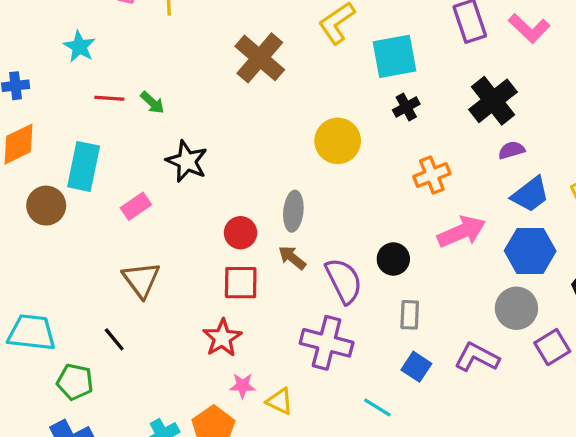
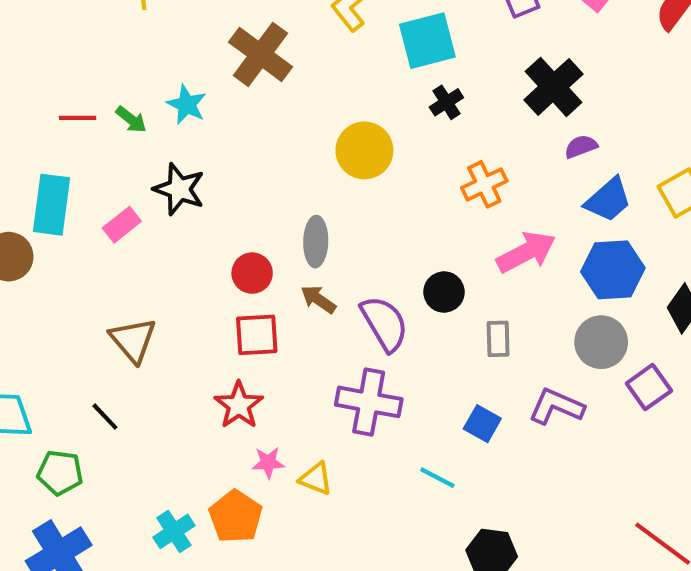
cyan star: (79, 47) -> (187, 105), moved
pink rectangle: (136, 206) -> (122, 225), moved
gray rectangle: (410, 315) -> (498, 339), moved

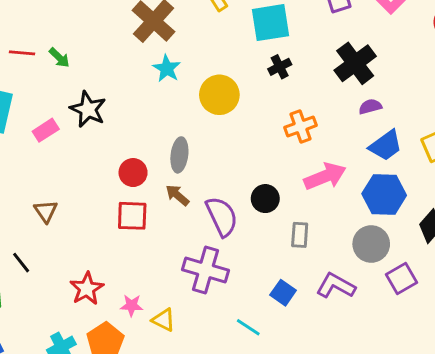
cyan star: (187, 105) -> (167, 68), moved
brown triangle: (133, 340) -> (46, 211), size x0.7
red star: (239, 405) -> (87, 289), moved

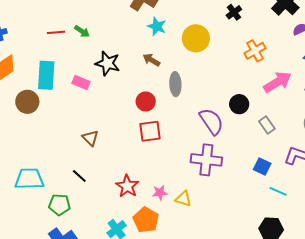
pink rectangle: (46, 130) -> (81, 83), turned 66
brown arrow: (177, 195) -> (151, 60), moved
gray rectangle: (300, 235) -> (267, 125), turned -30
cyan line: (248, 327) -> (278, 191), moved

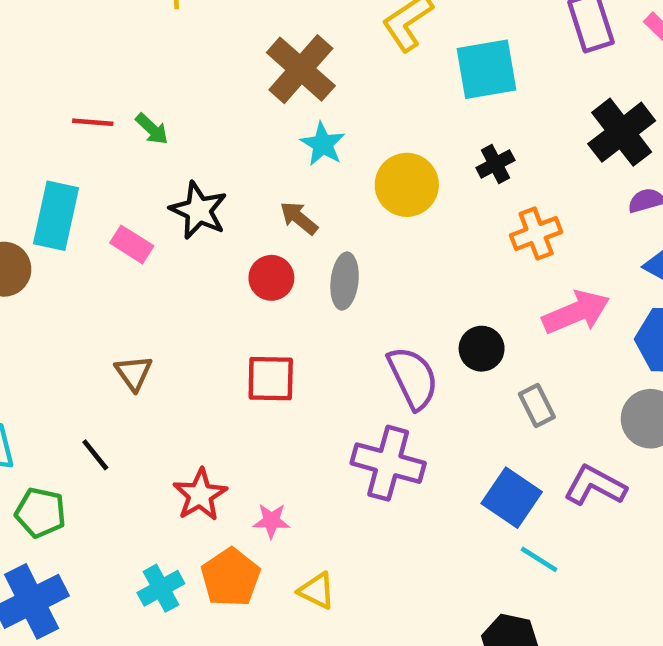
black cross: (234, 12) -> (495, 164), moved
red circle: (146, 101) -> (271, 278), moved
blue square: (262, 167) -> (512, 498), size x1.4
yellow triangle: (183, 199) -> (317, 591), moved

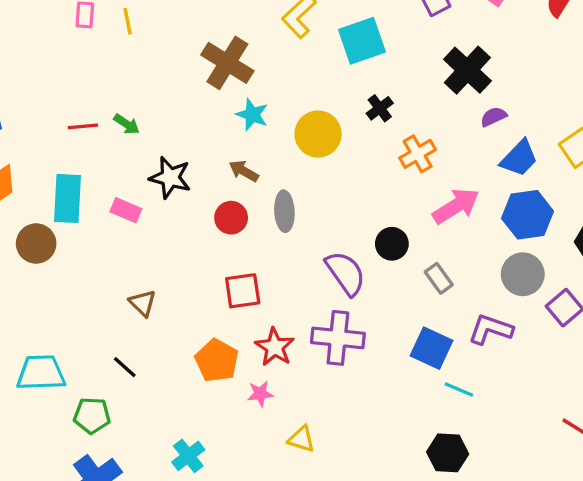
red star: (200, 495) -> (275, 347), moved
orange pentagon: (231, 577) -> (217, 361), moved

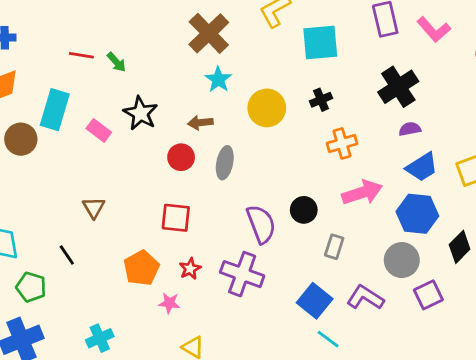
brown arrow: (244, 171) -> (200, 123), turned -50
gray rectangle: (439, 278) -> (334, 247), turned 40
red star: (275, 347) -> (190, 269), size x0.7

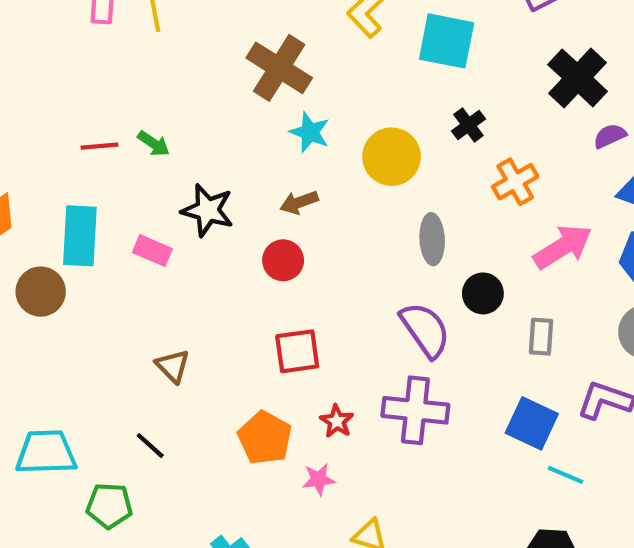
cyan square: (320, 42) -> (447, 41), turned 30
gray ellipse: (225, 163) -> (432, 239), moved

